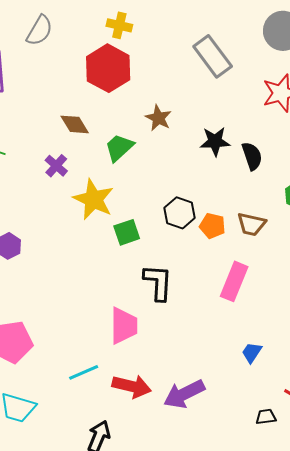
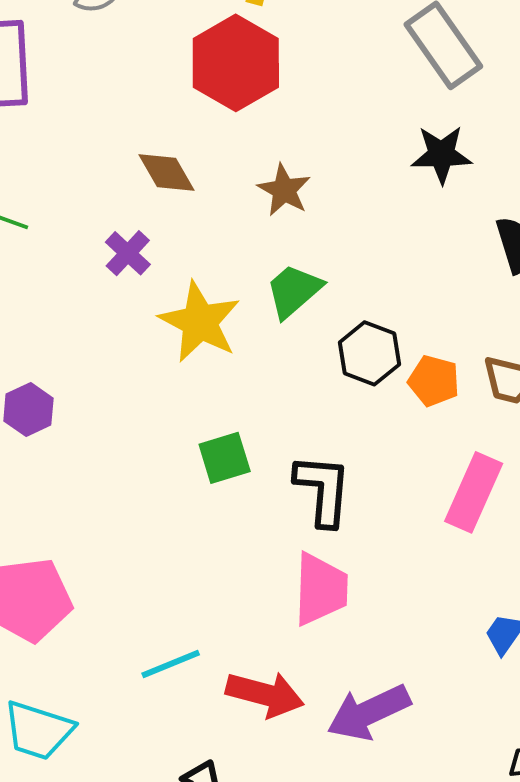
brown star: (158, 118) -> (284, 190), moved
black star: (215, 141) -> (441, 154), moved
green trapezoid: (119, 148) -> (294, 291), moved
green square: (127, 232) -> (225, 458), moved
pink trapezoid: (124, 326) -> (321, 589), moved

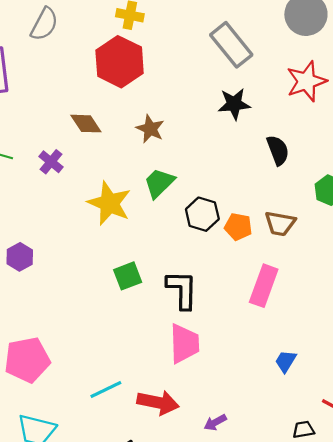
purple cross: (128, 253) -> (51, 162), moved
purple arrow: (369, 712) -> (215, 423), moved, size x0.5

